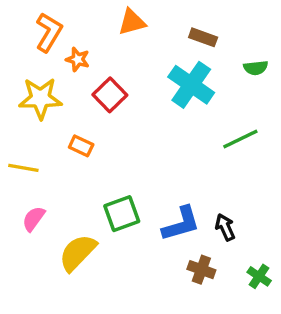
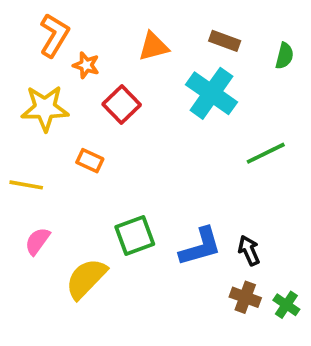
orange triangle: (132, 22) -> (153, 46), moved
green semicircle: (256, 68) -> (284, 56), moved, turned -70
brown cross: (201, 270) -> (245, 297), moved

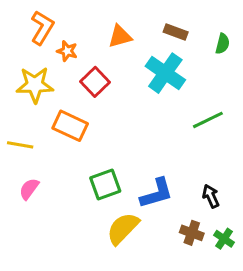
orange rectangle: (90, 161) -> (70, 126), size x1.6
black arrow: (249, 250) -> (211, 196), moved
yellow semicircle: (86, 279) -> (123, 228), moved

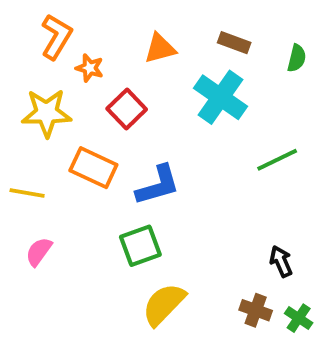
blue L-shape: (157, 193) -> (158, 185), moved

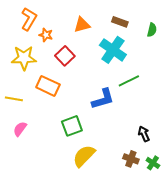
green line: (277, 160) -> (129, 81), moved
blue L-shape: (158, 185) -> (103, 99), moved

